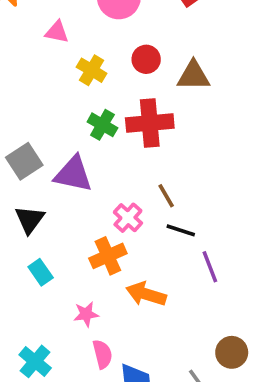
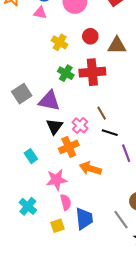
pink triangle: (57, 32) -> (40, 13), moved
black triangle: (30, 219) -> (54, 126), moved
pink star: (86, 314) -> (56, 180), size x1.5

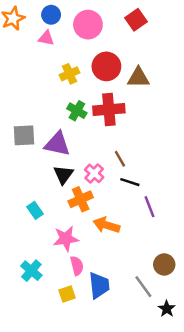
red circle: (90, 36) -> (106, 66), size x1.5
yellow cross: (60, 42) -> (70, 74), turned 35
gray square: (22, 94) -> (24, 135), turned 30

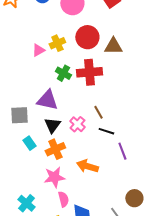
pink triangle: (46, 38) -> (38, 50), moved, turned -40
gray square: (24, 135) -> (19, 115), moved
orange cross: (81, 199) -> (55, 149), moved
cyan rectangle: (35, 210) -> (29, 143), moved

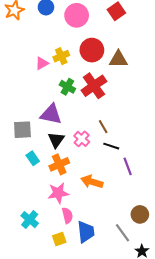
red cross: (89, 72) -> (94, 86), turned -30

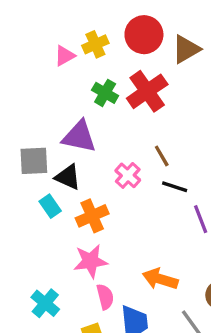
brown triangle: (118, 59) -> (186, 49), turned -30
black triangle: (56, 140) -> (68, 177), moved, turned -42
orange arrow: (92, 182) -> (160, 279), moved

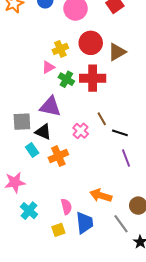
pink triangle: (65, 56) -> (48, 67), moved
red cross: (147, 91) -> (93, 78), turned 35
black line: (175, 187) -> (120, 133), moved
pink star: (91, 261) -> (15, 182), moved

